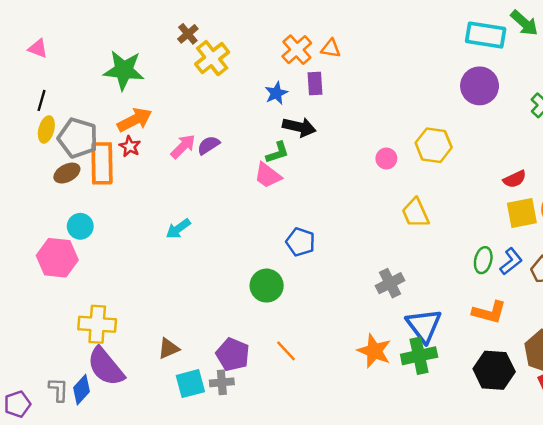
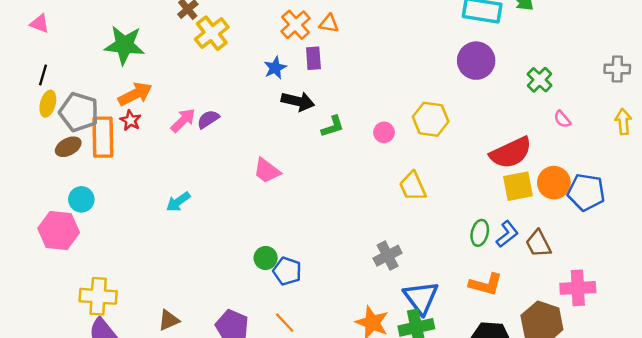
green L-shape: (277, 152) -> (333, 126), moved
pink trapezoid: (268, 175) -> (267, 171), moved
red semicircle: (515, 179) -> (511, 153), size x1.8
blue pentagon: (300, 242) -> (287, 271), moved
green circle: (267, 286) -> (266, 258), size x0.7

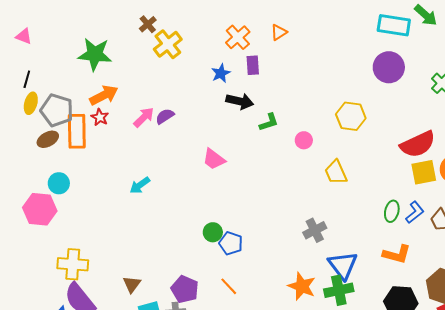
orange triangle: (329, 24) -> (279, 32), moved, turned -42
pink circle: (384, 132) -> (304, 140), moved
brown triangle: (169, 320) -> (132, 284), turned -30

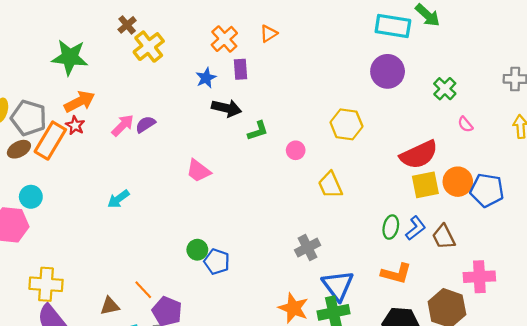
orange rectangle: (77, 131) -> (50, 141), turned 32
brown triangle: (132, 284) -> (110, 306), turned 42
orange line: (229, 286) -> (143, 290), moved

